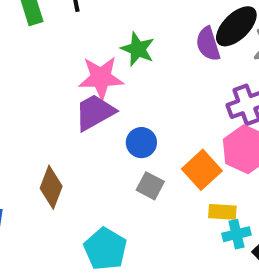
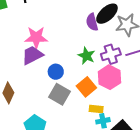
green star: (138, 49) -> (87, 56), moved
gray square: (150, 186) -> (59, 94), size x1.5

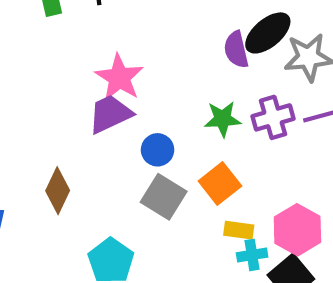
pink star: (36, 37) -> (119, 78), turned 30
green star: (87, 56) -> (223, 119), turned -30
pink hexagon: (109, 77) -> (297, 230), moved

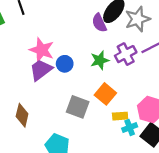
blue circle: (158, 150) -> (65, 64), moved

